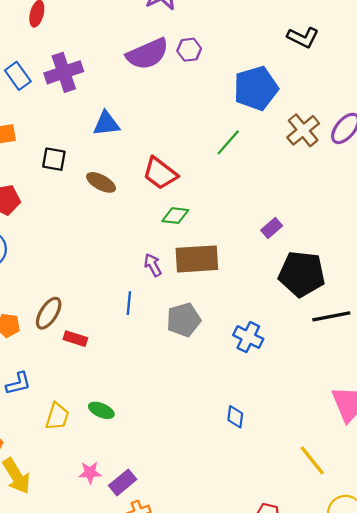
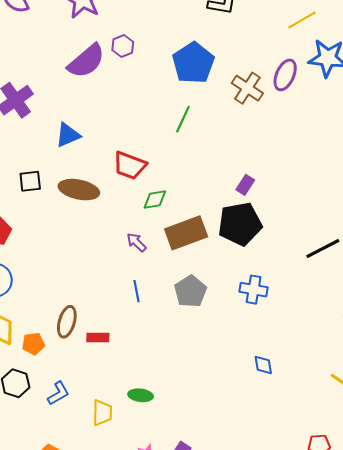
brown ellipse: (101, 182) -> (79, 190), size x1.4
purple arrow: (153, 265) -> (136, 242), moved
black pentagon: (302, 274) -> (240, 224), moved

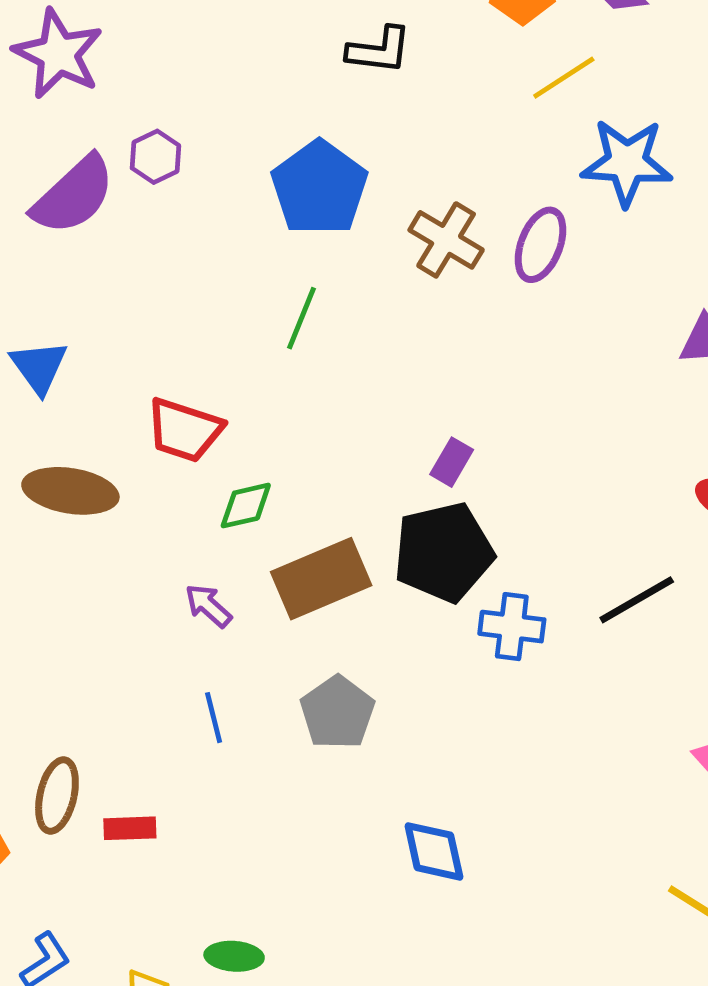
purple ellipse: (285, 75) -> (540, 245), moved
blue triangle: (68, 135) -> (39, 367), turned -40
blue cross: (254, 290) -> (512, 627), moved
blue diamond: (263, 365) -> (434, 851), moved, size x1.4

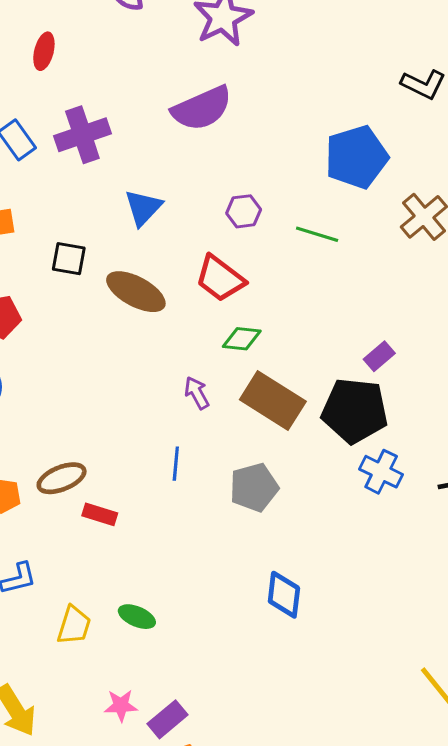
purple hexagon: (155, 157) -> (244, 211), moved
green line: (302, 318) -> (317, 234), turned 66
brown rectangle: (321, 579) -> (273, 401), turned 36
brown ellipse: (57, 796) -> (62, 478), turned 36

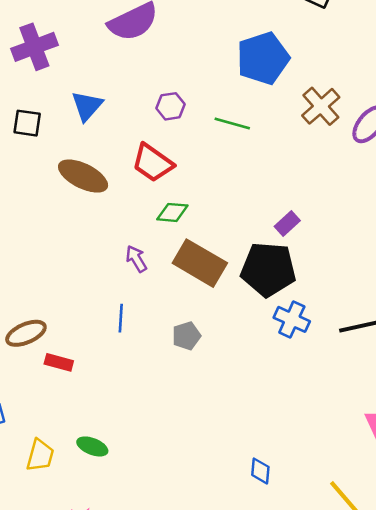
black square: (69, 259) -> (27, 123), moved
gray pentagon: (254, 487) -> (186, 336), size x0.7
blue diamond: (284, 595) -> (260, 471), moved, size x0.7

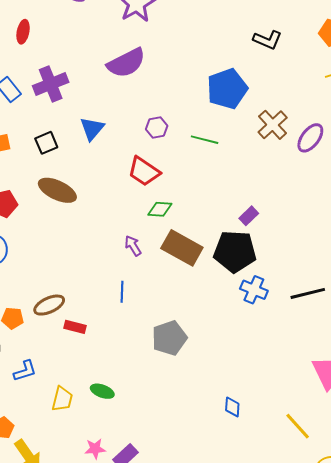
black square: (27, 123) -> (46, 143), turned -30
brown ellipse: (83, 176) -> (57, 190), moved
gray pentagon: (186, 336) -> (169, 338), moved, size x1.6

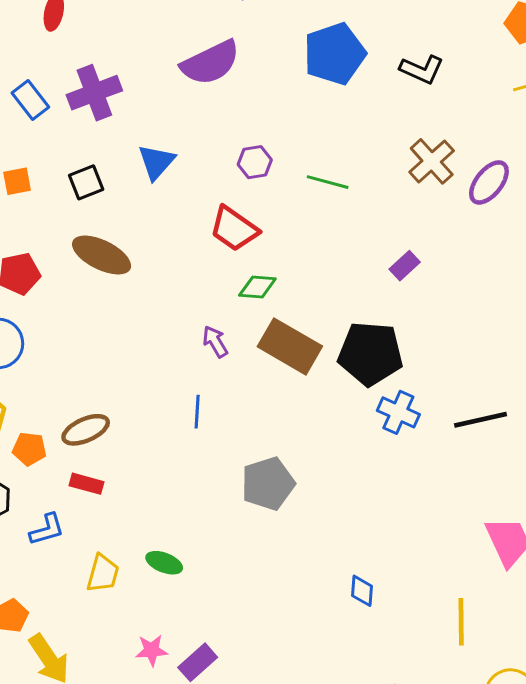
black L-shape: (268, 40) -> (422, 69), moved
blue pentagon: (227, 89) -> (335, 54), moved
purple rectangle: (249, 216) -> (405, 266), moved
red rectangle: (75, 327) -> (87, 484), moved
yellow line: (298, 426) -> (461, 622), turned 40

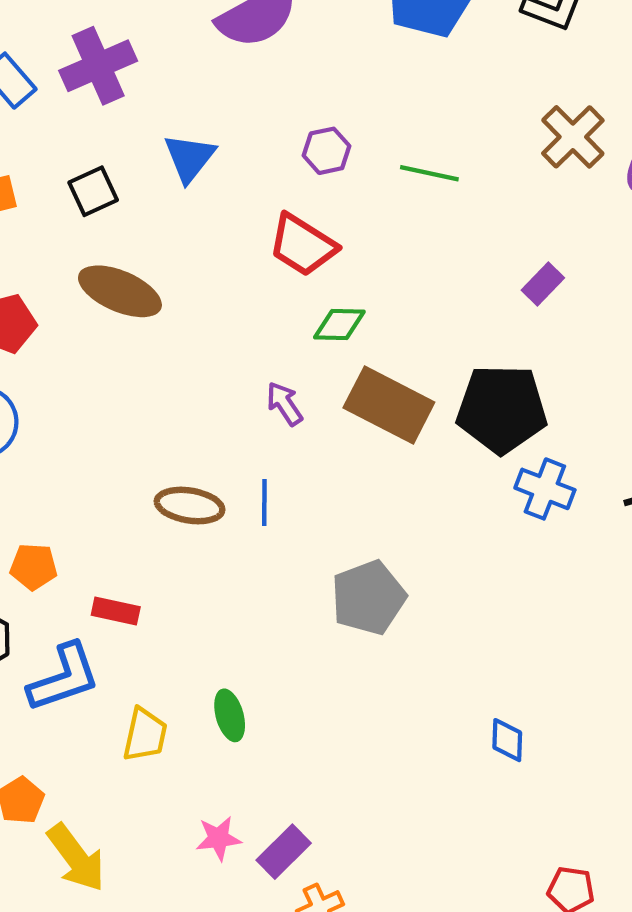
brown ellipse: (86, 430) -> (190, 506), moved, turned 36
blue L-shape: (47, 529) -> (64, 678), size x1.5
green ellipse: (164, 563) -> (230, 715), turned 56

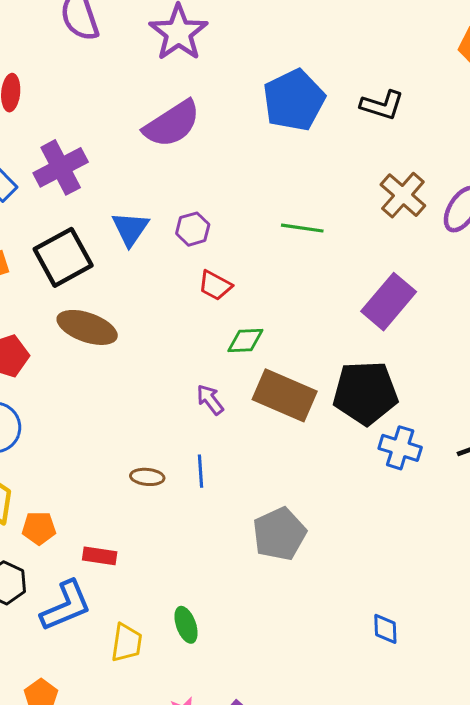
purple hexagon: (327, 151) -> (193, 229), moved
black square: (93, 191) -> (63, 257), size x1.6
red trapezoid: (303, 245) -> (215, 285), size x0.7
purple rectangle: (543, 284) -> (389, 302), size x1.8
brown ellipse: (190, 506) -> (147, 477), size x0.7

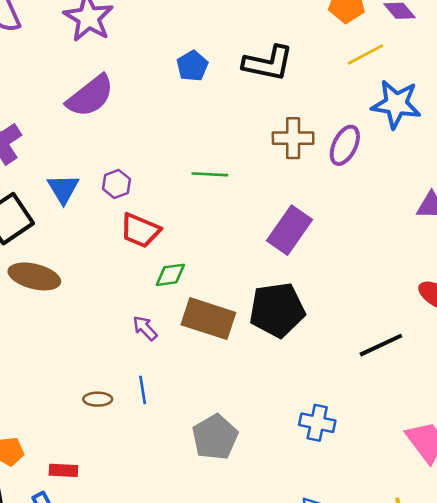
blue pentagon: (294, 100) -> (192, 66), size x0.6
black L-shape: (382, 105) -> (268, 63), size x1.4
brown cross: (403, 195) -> (293, 138), turned -36
red trapezoid: (215, 285) -> (140, 230), size x1.4
blue cross: (400, 448) -> (317, 423), moved

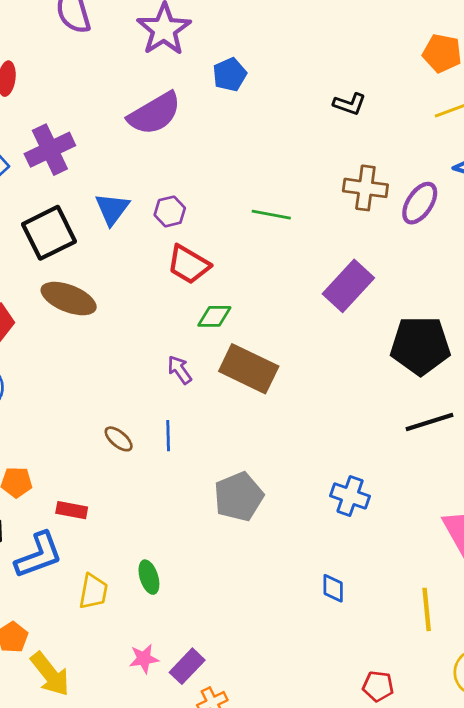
black L-shape: (268, 63) -> (349, 104), size x0.6
blue pentagon: (192, 66) -> (230, 75), moved
black pentagon: (277, 310) -> (420, 346), moved
brown ellipse: (98, 399) -> (119, 439), turned 32

